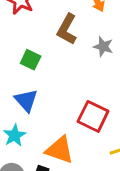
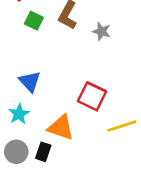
green square: (31, 60) -> (34, 21), moved

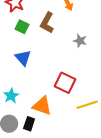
gray star: (102, 31) -> (80, 41), moved
blue triangle: (30, 81) -> (23, 58), moved

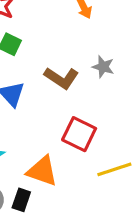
brown L-shape: (47, 23) -> (61, 78), moved, turned -85

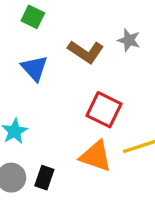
orange triangle: (42, 171) -> (96, 156), moved

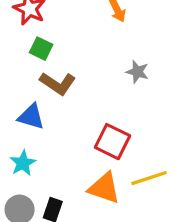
brown L-shape: (86, 52) -> (58, 83), moved
blue triangle: (34, 68) -> (31, 117), moved, turned -32

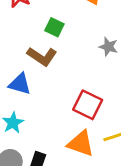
green square: (41, 49) -> (54, 27), moved

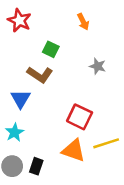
blue triangle: (20, 84) -> (21, 99), turned 45

